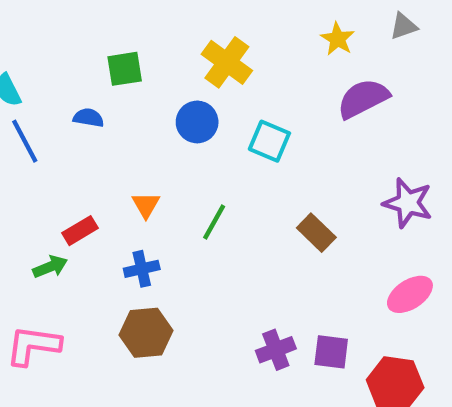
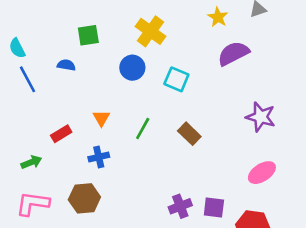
brown rectangle: (316, 233) -> (189, 134), moved
green arrow: (50, 267) -> (31, 162), moved
brown hexagon: (146, 333) -> (84, 198), moved

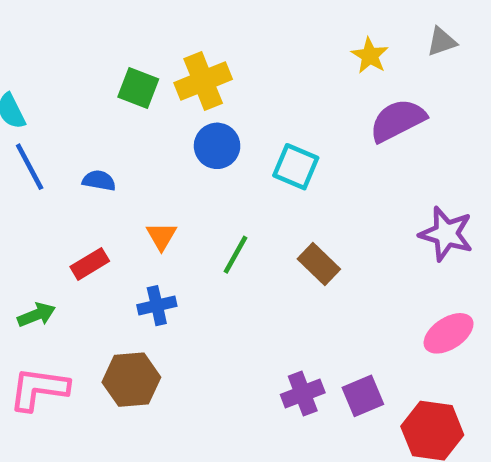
yellow cross: (151, 31) -> (203, 81), moved, turned 32
green square: (88, 35) -> (138, 88), turned 30
blue semicircle: (66, 65) -> (99, 181), moved
purple square: (214, 208) -> (363, 396), turned -30

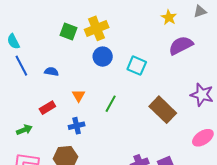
brown rectangle: (319, 264) -> (163, 110), moved, size x1.5

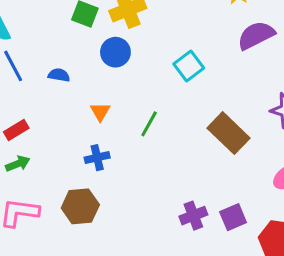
blue circle: (103, 57) -> (115, 52), moved
cyan square: (137, 66) -> (189, 66), turned 30
red rectangle: (47, 108) -> (16, 130), moved

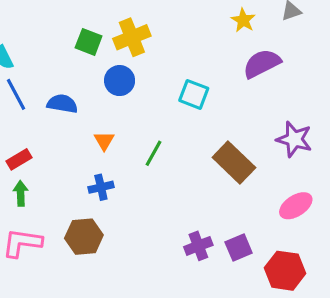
cyan square: (189, 66) -> (194, 94), turned -32
blue semicircle: (59, 75) -> (62, 104), size x1.4
green arrow: (18, 164) -> (21, 193), turned -70

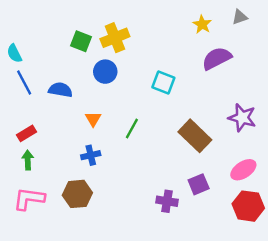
purple cross: (198, 246) -> (167, 201), turned 30
purple square: (239, 247) -> (199, 184), moved
red hexagon: (285, 271) -> (248, 206), moved

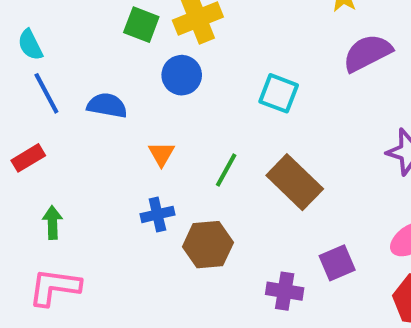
red rectangle: (27, 133) -> (28, 158), moved
brown rectangle: (195, 136) -> (295, 182), moved
brown hexagon: (77, 194) -> (208, 245), moved

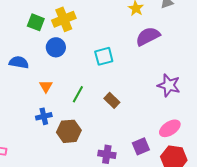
cyan square: (279, 93) -> (104, 56), turned -36
brown rectangle: (295, 182) -> (112, 100), size x0.6
purple square: (337, 263) -> (141, 146), moved

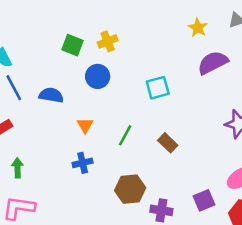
yellow cross: (64, 19) -> (108, 41), size x0.7
brown hexagon: (69, 131) -> (130, 189), moved

